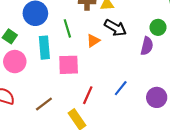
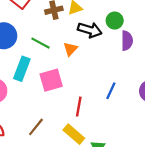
green circle: (158, 27) -> (115, 21), moved
green line: (67, 28) -> (41, 43), turned -30
cyan rectangle: (44, 48) -> (22, 69), turned 40

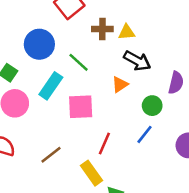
green circle: (115, 21) -> (152, 106), moved
orange triangle: (70, 49) -> (120, 85), moved

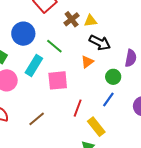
brown cross: (102, 29) -> (72, 19), turned -35
yellow rectangle: (91, 173) -> (96, 127), moved

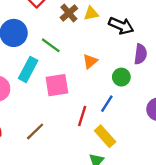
black arrow: (100, 43) -> (121, 26), moved
blue line: (108, 99) -> (107, 104), moved

